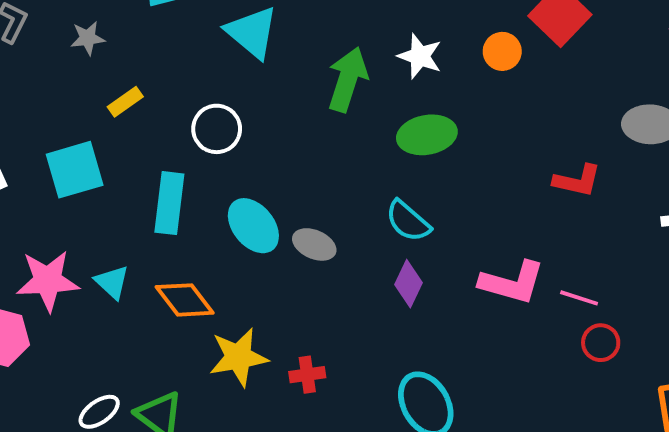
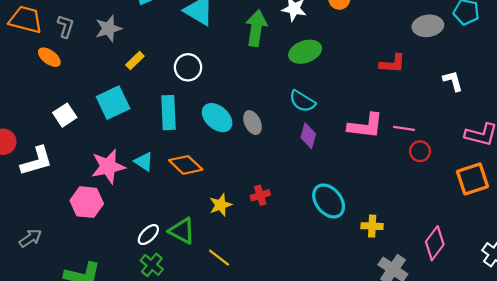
gray star: (88, 38) -> (108, 29), size x1.4
gray ellipse: (314, 244) -> (252, 123), turned 50
yellow star: (238, 357) -> (221, 205), moved, size x0.7

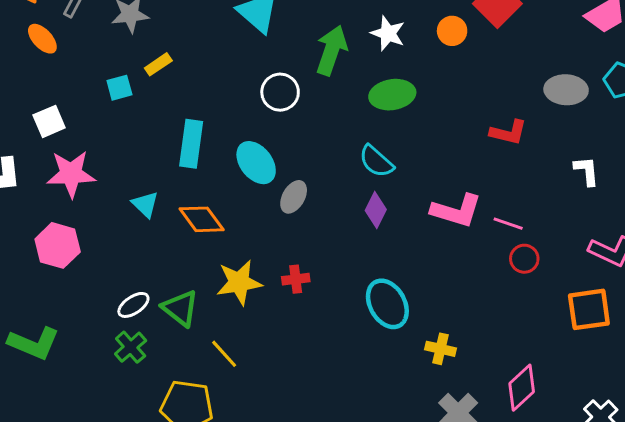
white circle: (188, 67) -> (280, 92), moved
cyan square: (113, 103) -> (119, 88), moved, size x0.6
gray ellipse: (252, 123) -> (294, 197), moved, turned 45
pink star: (108, 166) -> (71, 174), moved
yellow star: (221, 205) -> (239, 282), size x1.4

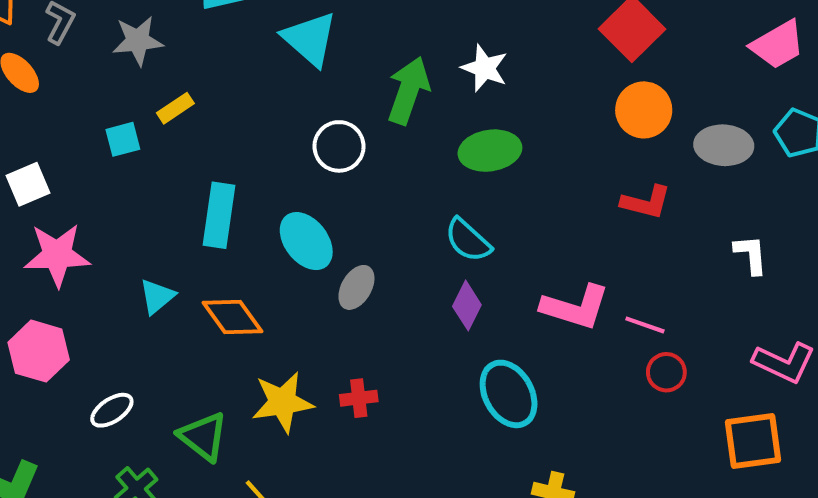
orange circle: (452, 31) -> (644, 110), moved, size x1.4
cyan triangle: (145, 204) -> (157, 296), turned 36
cyan ellipse: (387, 304) -> (509, 394), moved
white ellipse: (133, 305) -> (112, 410), moved

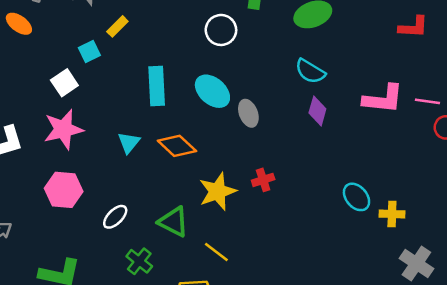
white square: (28, 184) -> (64, 83), moved
gray ellipse: (356, 287) -> (248, 113), turned -40
cyan ellipse: (509, 394) -> (356, 197), moved, size x0.7

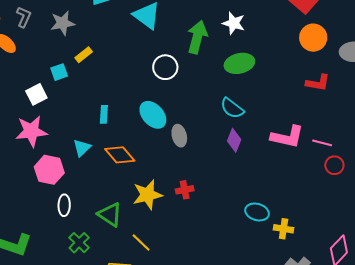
cyan rectangle: (157, 86) -> (104, 114), moved, size x0.6
pink hexagon: (64, 190) -> (49, 170), moved
cyan ellipse: (356, 197) -> (257, 212), turned -40
white ellipse: (115, 217) -> (64, 205), turned -50

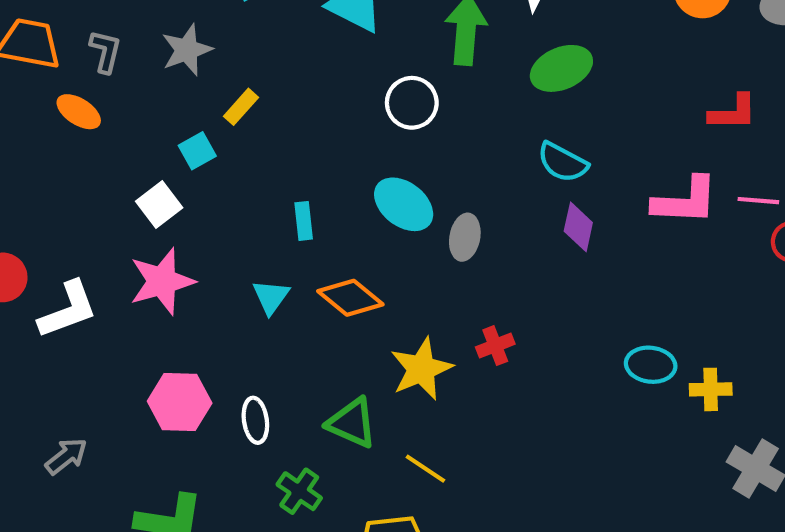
red L-shape: (318, 83) -> (733, 112), moved
gray ellipse: (179, 136) -> (465, 237), turned 35
pink hexagon: (49, 170) -> (180, 402), moved

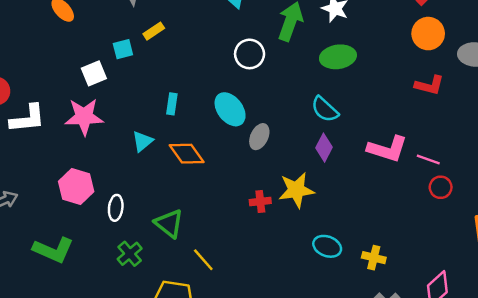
red L-shape: (733, 112) -> (429, 85), moved
cyan ellipse: (651, 365) -> (327, 246), moved
yellow star: (421, 369) -> (296, 190), moved

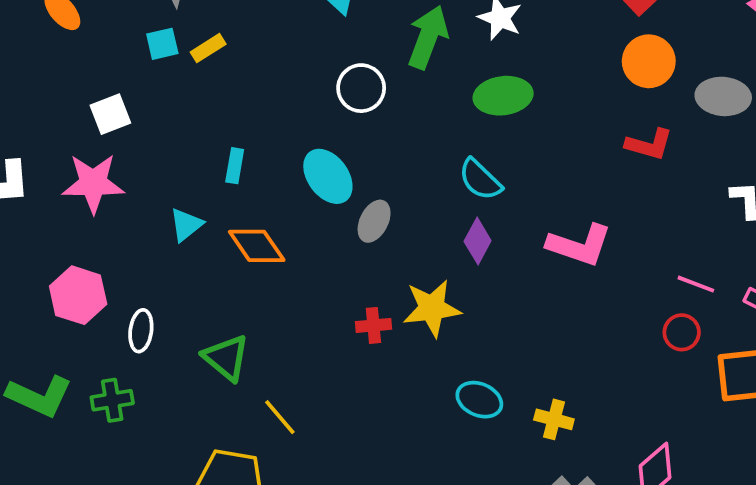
cyan square: (123, 49) -> (162, 44), moved
pink line: (428, 159) -> (696, 284), moved
red circle: (441, 187) -> (682, 332), moved
green cross: (130, 254) -> (112, 400), moved, turned 30

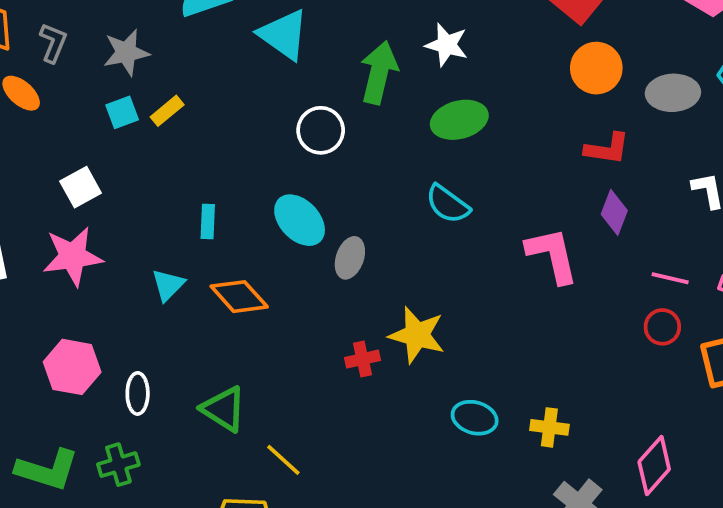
purple diamond: (478, 241) -> (614, 212), moved
pink L-shape: (579, 245) -> (552, 255), turned -114
yellow star: (432, 308) -> (417, 335), turned 30

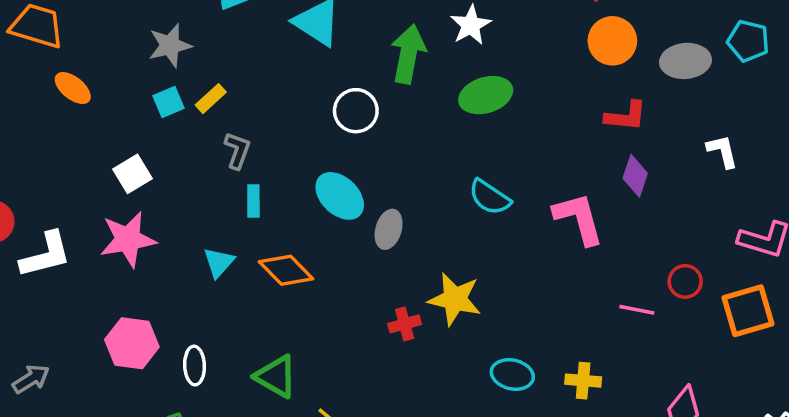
gray L-shape: (53, 43) -> (237, 150), moved
white star: (447, 45) -> (471, 25), turned 30
cyan semicircle: (448, 204) -> (490, 197), moved
pink line: (670, 278) -> (637, 310), moved

